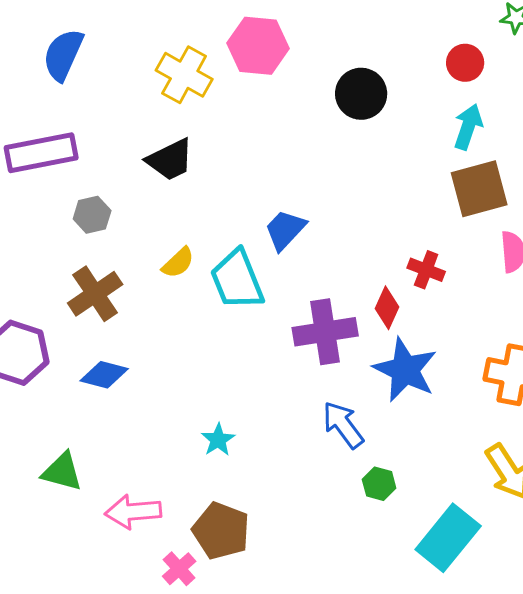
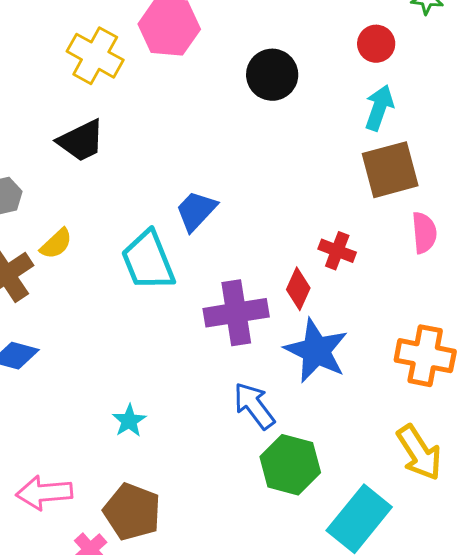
yellow semicircle: (178, 263) -> (56, 244), moved
green hexagon: (379, 484) -> (290, 465), size x1.8

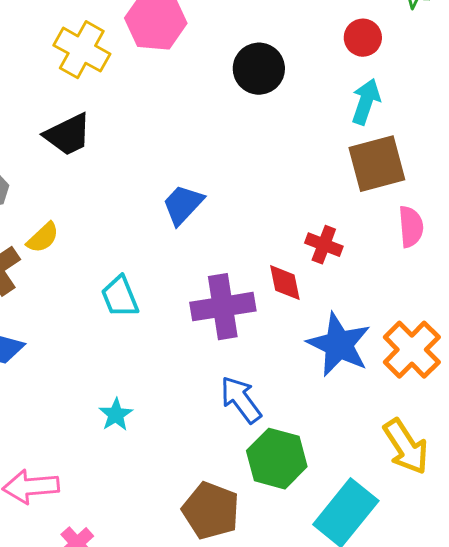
cyan trapezoid: (148, 261) -> (120, 297), moved, size x0.7
red diamond: (298, 289) -> (285, 283), turned -36
blue star: (316, 351) -> (339, 345), moved
orange cross: (425, 356) -> (412, 350), turned 34
brown pentagon: (132, 512) -> (211, 511), moved

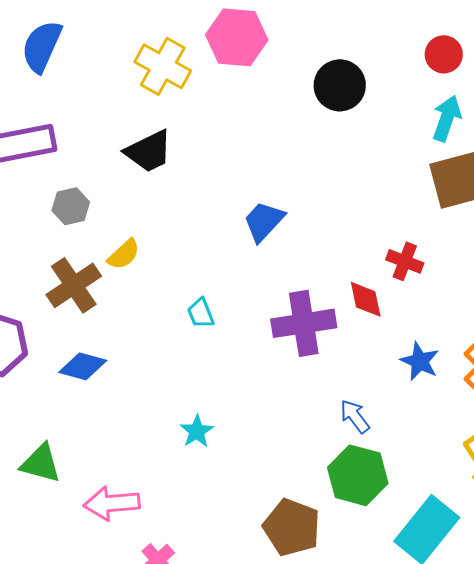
cyan trapezoid: (120, 297) -> (201, 313), size x0.7
blue star: (339, 345) -> (420, 361), size x0.6
blue arrow: (241, 400) -> (355, 416), moved, size x0.7

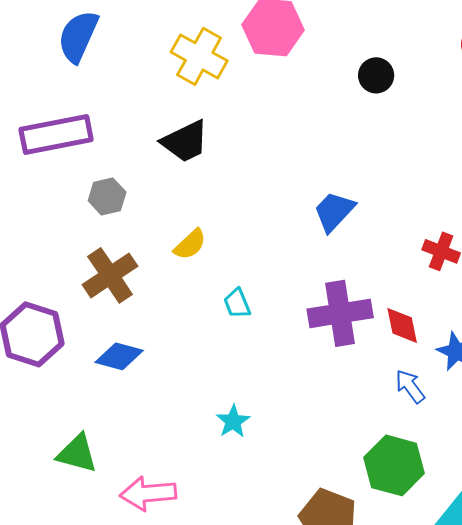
black circle: (340, 85) -> (376, 75), size x0.7
blue trapezoid: (264, 221) -> (334, 211), moved
yellow semicircle: (124, 254) -> (190, 244), moved
red diamond: (366, 299) -> (402, 325), moved
blue arrow: (355, 416) -> (410, 386), moved

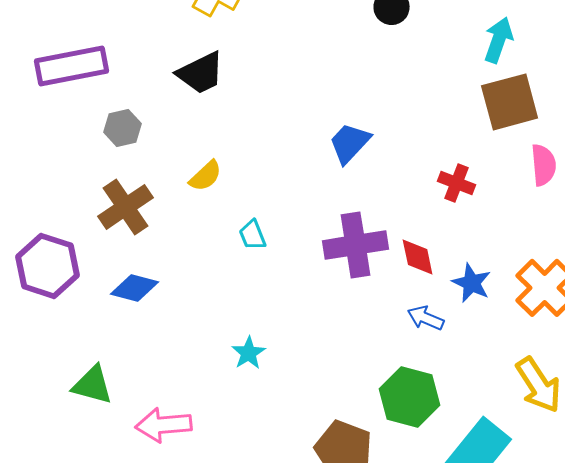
blue arrow: (410, 386) -> (426, 318), turned -30

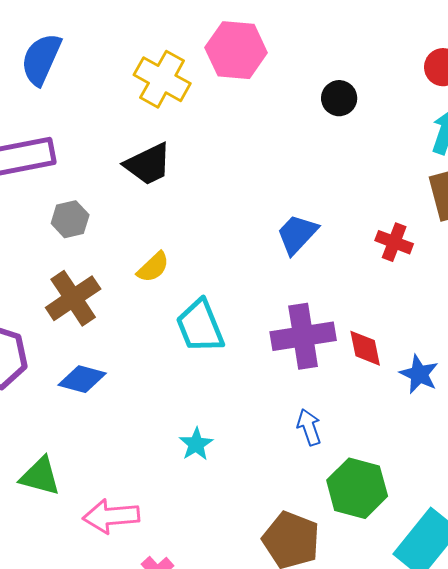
red cross: (457, 183) -> (394, 242), moved
cyan trapezoid: (253, 235) -> (200, 326), size x1.8
blue arrow: (426, 318) -> (309, 427), moved, turned 48

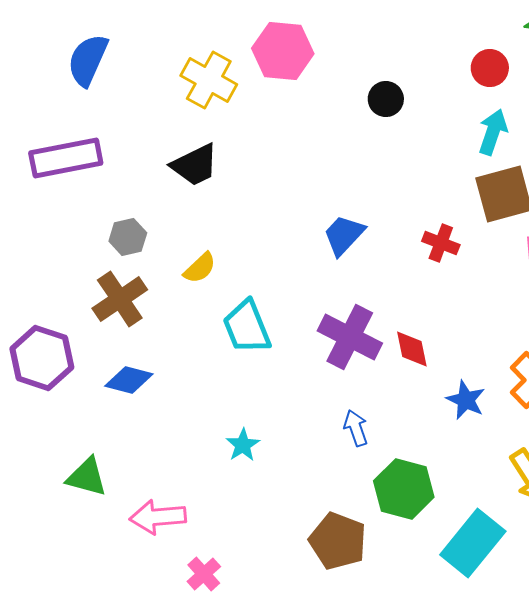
gray hexagon: (70, 219) -> (128, 237), moved
purple cross: (303, 336) -> (350, 337), turned 36
blue star: (419, 374) -> (466, 400), moved

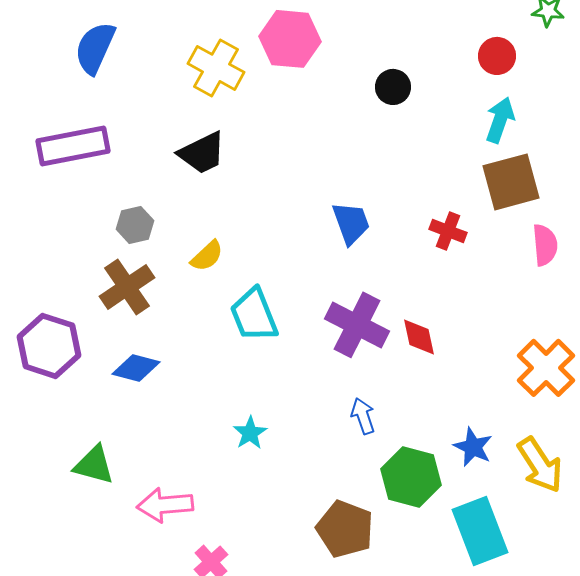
blue trapezoid: (344, 235) -> (351, 223), turned 117
blue star: (466, 400) -> (473, 447), moved
cyan rectangle: (473, 543) -> (480, 531), turned -60

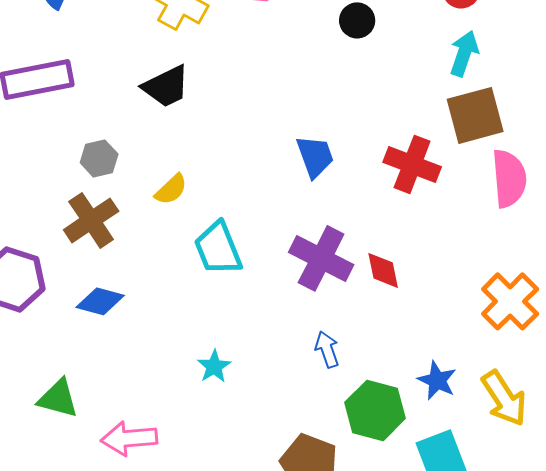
red cross: (448, 231) -> (412, 164), size x1.5
pink semicircle: (545, 245) -> (509, 178), size x1.4

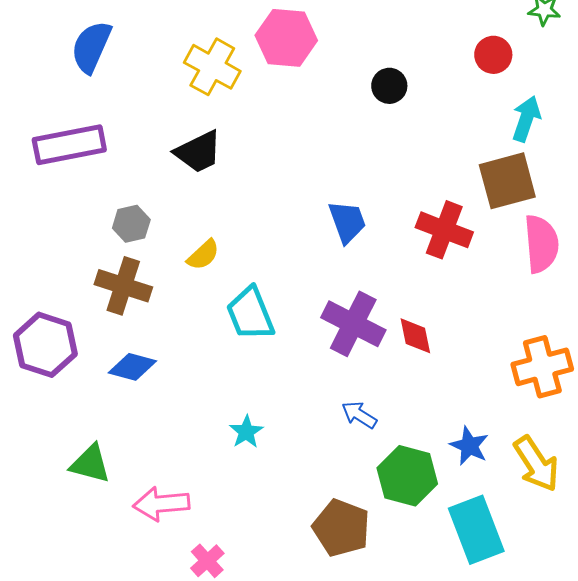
cyan arrow: (464, 53) -> (526, 119), moved
brown cross: (91, 220) -> (123, 286), turned -38
orange cross: (510, 301) -> (542, 367), turned 30
blue arrow: (327, 349) -> (359, 415), turned -39

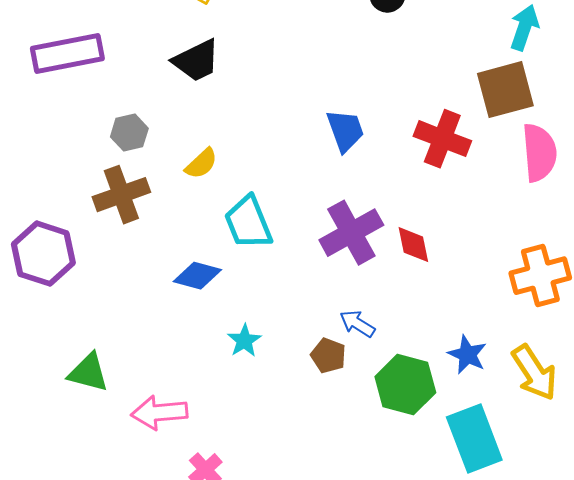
brown cross: (123, 286) -> (121, 195), turned -38
purple cross: (353, 324) -> (351, 233), turned 34
blue diamond: (132, 367) -> (197, 276), moved
brown pentagon: (341, 528) -> (328, 356), moved, size x0.6

